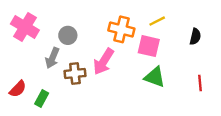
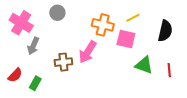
gray circle: (68, 35) -> (57, 13), moved
black semicircle: (195, 37) -> (165, 31), size x1.5
gray arrow: (52, 58) -> (33, 46), moved
green triangle: (155, 77) -> (144, 65), moved

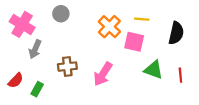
yellow line: (133, 18) -> (142, 19), turned 32
orange cross: (103, 25) -> (109, 27), turned 30
pink arrow: (88, 52) -> (103, 74), moved

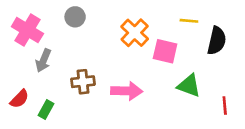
yellow line: (142, 19) -> (189, 21), moved
pink arrow: (103, 74) -> (127, 91), turned -120
red line: (180, 75) -> (225, 106), moved

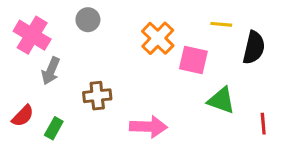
pink arrow: (127, 91) -> (148, 127), moved

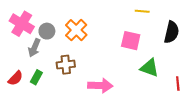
gray circle: (88, 20) -> (47, 31), moved
yellow line: (221, 24) -> (142, 11), moved
orange cross: (158, 38) -> (76, 30), moved
green rectangle: (54, 128) -> (36, 77), moved

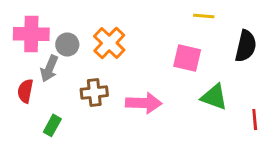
pink cross: (22, 24) -> (31, 34), turned -30
green rectangle: (36, 77) -> (52, 125), moved
red semicircle: (15, 78) -> (25, 91), moved, turned 147
pink arrow: (100, 86) -> (144, 103), moved

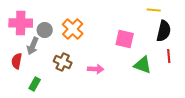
yellow line: (204, 16) -> (154, 10), moved
brown cross: (94, 92) -> (63, 62), turned 30
pink arrow: (144, 103) -> (96, 69), size x0.7
red line: (255, 119) -> (169, 56), moved

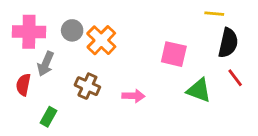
gray circle: (45, 30) -> (72, 30), moved
red line: (169, 56) -> (235, 78), turned -32

